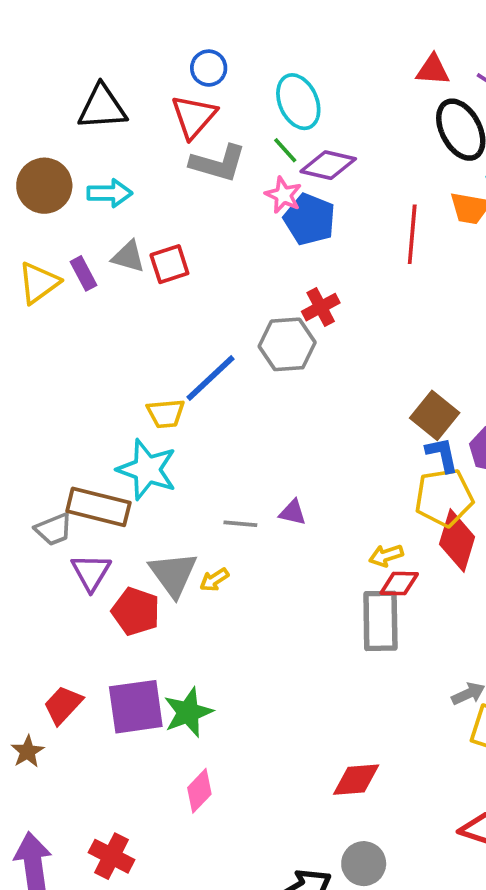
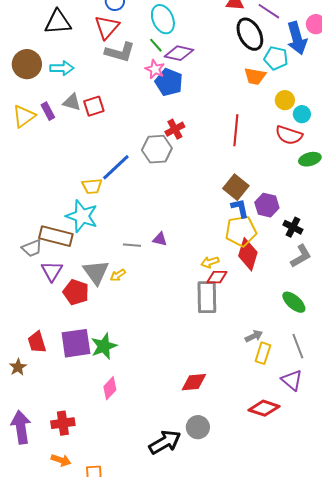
red line: (412, 234) -> (236, 130), moved
red trapezoid: (63, 705) -> (37, 342), turned -60
red cross: (112, 856) -> (63, 423), turned -35

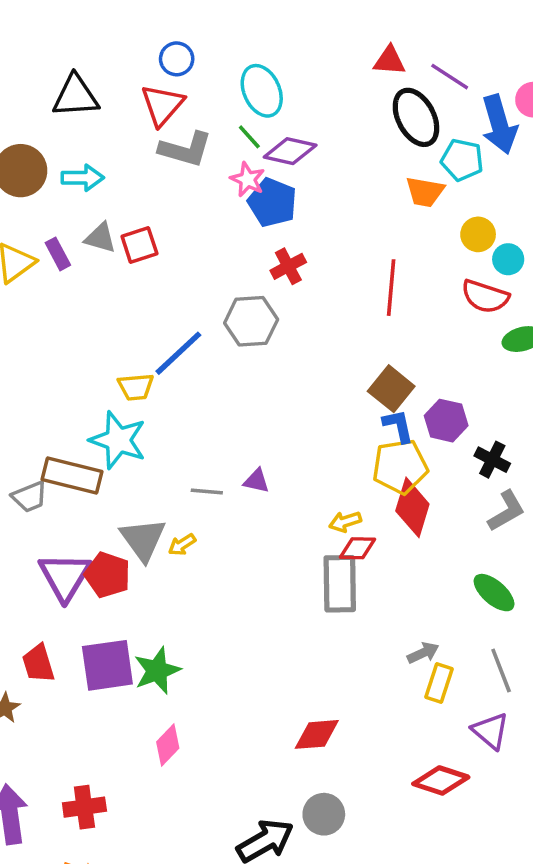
red cross: (175, 129) -> (288, 266), moved
purple triangle: (52, 271) -> (65, 577), moved, size x1.4

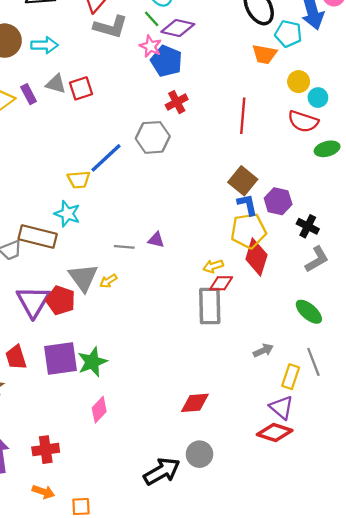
cyan star: (118, 440) -> (67, 214), size x0.7
yellow rectangle: (439, 683) -> (291, 377), moved
purple triangle: (490, 731) -> (282, 407), moved

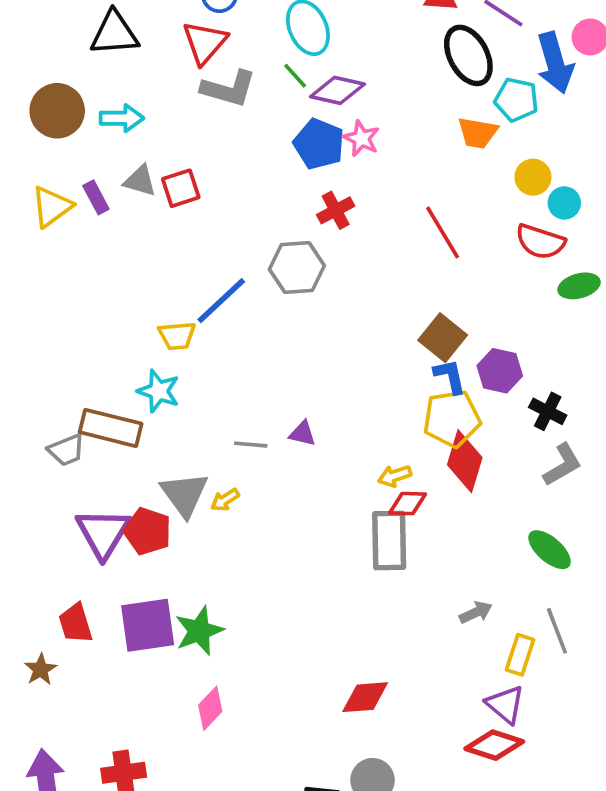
pink star: (150, 46) -> (361, 138), moved
red line: (243, 116) -> (443, 232), turned -36

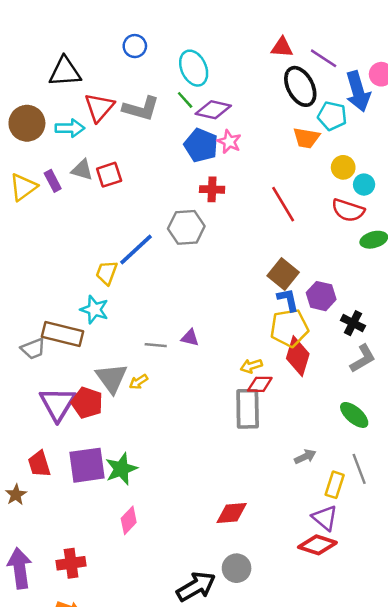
red triangle: (205, 43) -> (99, 107), moved
red cross: (336, 210) -> (212, 189), turned 30
yellow trapezoid: (177, 336) -> (107, 273), turned 115

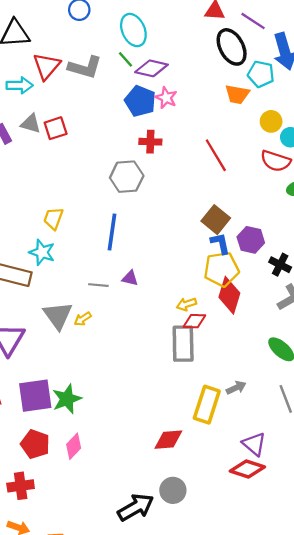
blue line: (136, 249) -> (112, 232), moved, turned -39
red pentagon: (87, 403) -> (35, 444), moved
yellow rectangle: (335, 485) -> (207, 405), moved, size x1.5

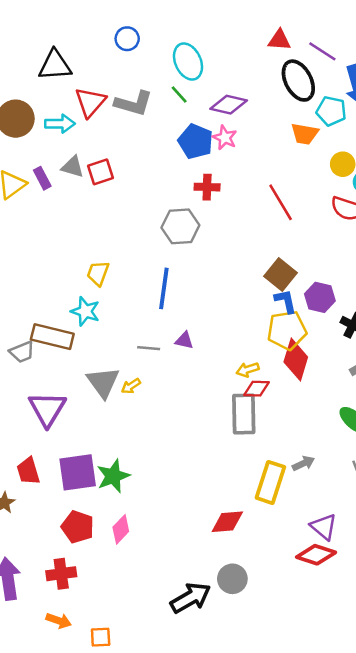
purple diamond: (151, 68) -> (229, 105), moved

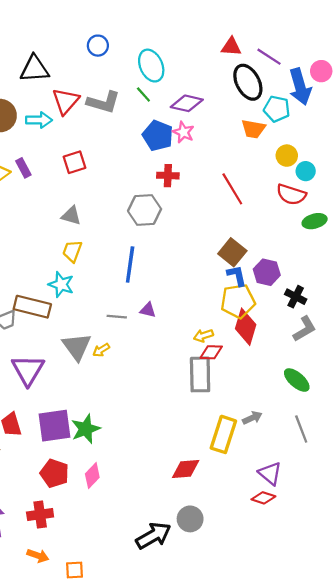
gray triangle: (73, 167) -> (71, 216), moved
red diamond: (316, 555) -> (263, 498), size x0.7

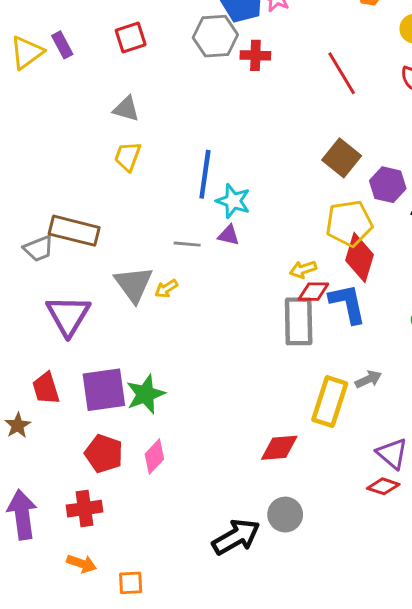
gray hexagon: (145, 210) -> (215, 36), moved
blue L-shape: (237, 276) -> (348, 304), moved, size x1.4
cyan star: (61, 284) -> (233, 201), moved

